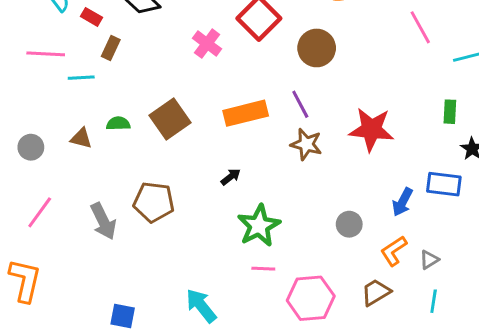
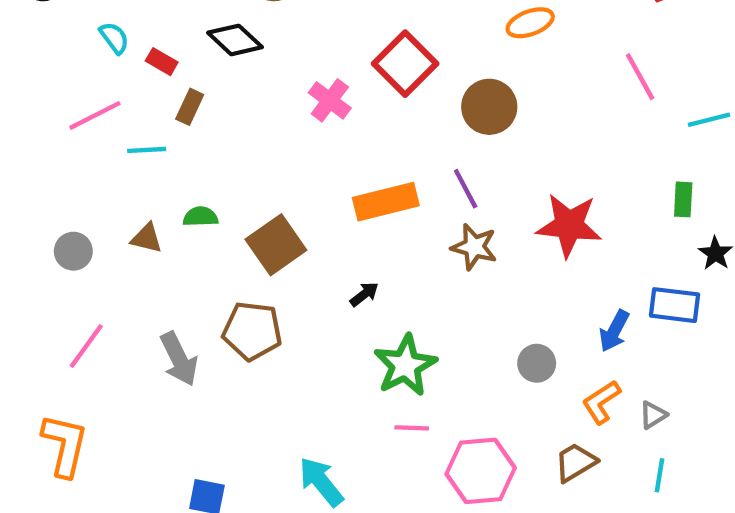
pink line: (46, 54) -> (95, 115), turned -30
brown square: (170, 119) -> (276, 245), moved

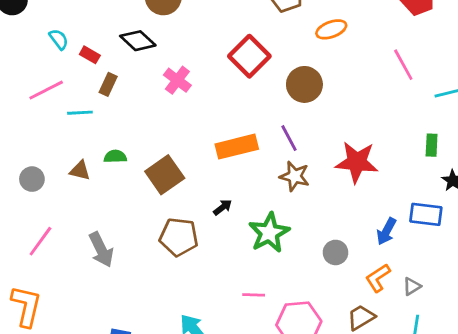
pink cross: (330, 100) -> (177, 80), moved
brown pentagon: (252, 331) -> (179, 237), moved
green star: (405, 365) -> (269, 233), moved

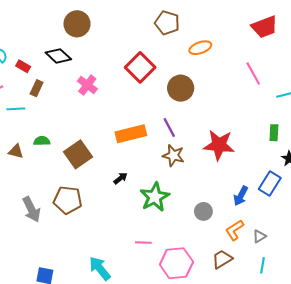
blue rectangle: (426, 214) -> (270, 183), turned -65
brown pentagon: (179, 237) -> (68, 200), moved

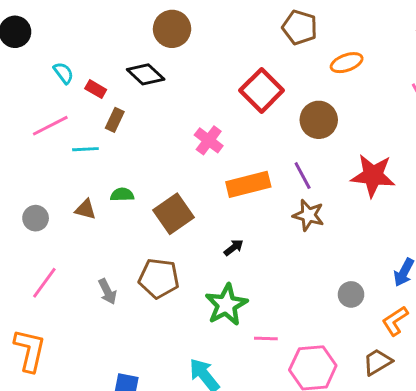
pink cross: (87, 85) -> (209, 140), moved
red star: (219, 145) -> (373, 176), moved
green star: (155, 197) -> (226, 305), moved
gray arrow: (31, 209) -> (107, 291), size x0.7

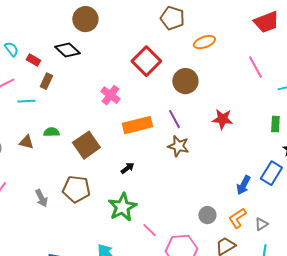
red star: (373, 176) -> (222, 119), size x0.7
gray circle: (351, 294) -> (207, 215), moved
pink line: (266, 338) -> (149, 230), turned 42

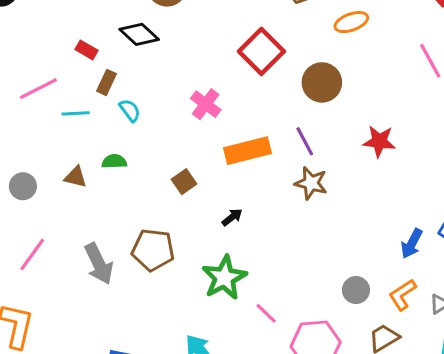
cyan semicircle: (11, 49) -> (130, 110), moved
brown square: (86, 145) -> (184, 182), moved, size x0.6
gray arrow: (41, 198) -> (99, 264), size x1.5

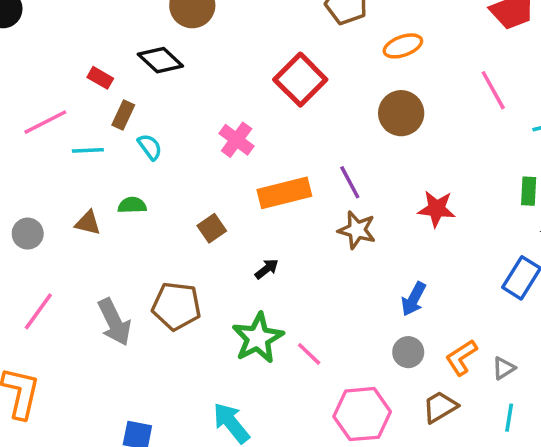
brown circle: (322, 82) -> (401, 113), moved
red star: (379, 141) -> (437, 209), moved
blue arrow: (412, 244) -> (414, 299), moved
pink line: (266, 313) -> (309, 354), moved

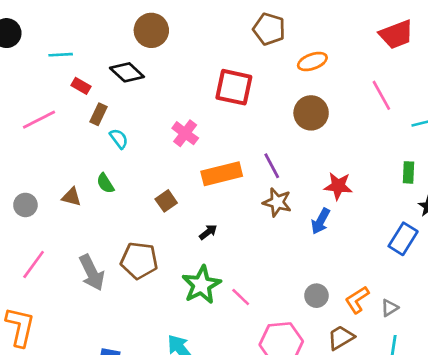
red square: (300, 80) -> (234, 87), turned -33
cyan line: (88, 150) -> (61, 55), moved
green semicircle: (132, 205) -> (105, 183), turned -120
blue arrow: (414, 299) -> (321, 221), moved

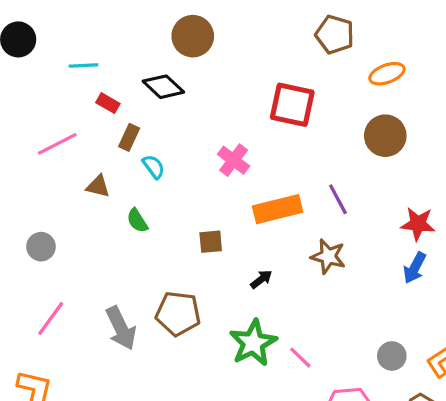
brown triangle: (71, 197) -> (98, 186), moved
brown square: (166, 201) -> (211, 242), turned 30
brown star: (277, 202) -> (328, 256), moved
blue arrow: (321, 221) -> (415, 268), moved

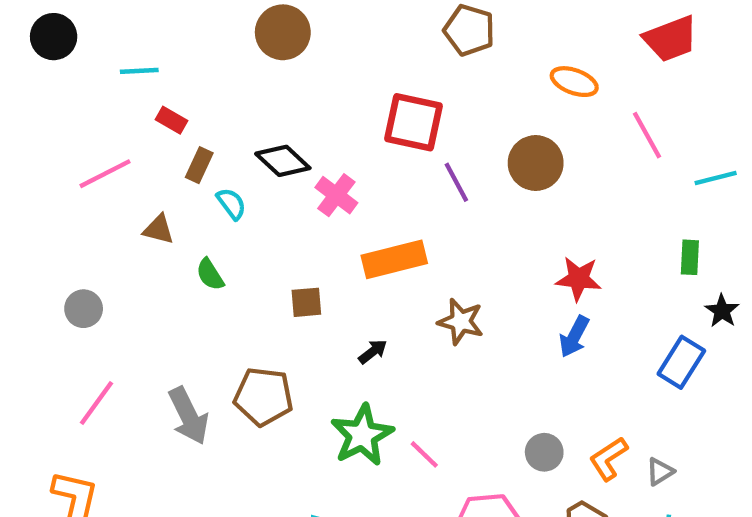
orange ellipse: (387, 74) -> (574, 82), moved, turned 40
black diamond: (163, 87) -> (283, 161), moved
purple line: (338, 199) -> (456, 182), moved

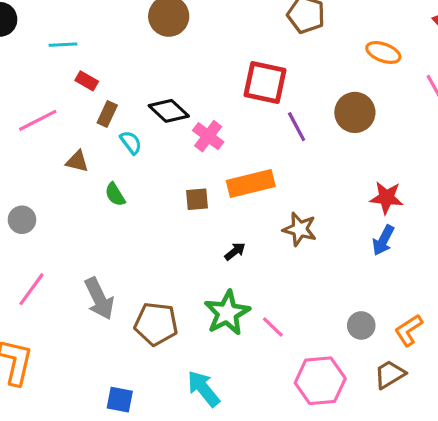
brown square: (306, 302) -> (197, 199), moved
brown pentagon: (264, 397) -> (156, 324), moved

